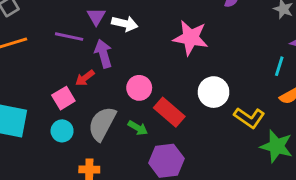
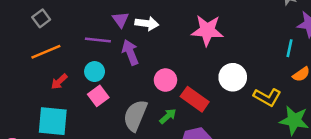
red arrow: (85, 78) -> (59, 82), moved
green arrow: (138, 128) -> (168, 116), turned -66
cyan circle: (62, 131) -> (95, 72), moved

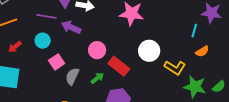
purple arrow: (130, 52) -> (71, 27), turned -48
pink square: (98, 96) -> (57, 62), moved
gray semicircle: (135, 116) -> (72, 76), size x0.7

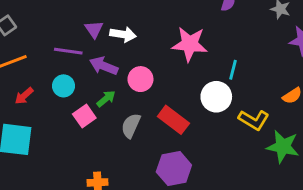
cyan line: (194, 31) -> (233, 70), moved
pink circle: (97, 50) -> (140, 79), moved
gray semicircle: (72, 76) -> (131, 126), moved
green arrow: (97, 78) -> (106, 99), moved

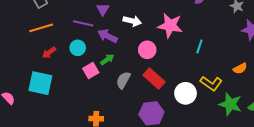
white arrow: (123, 34) -> (132, 21), moved
pink circle: (140, 79) -> (147, 50), moved
white circle: (216, 97) -> (186, 93), moved

